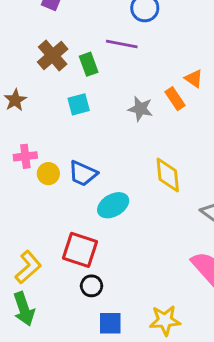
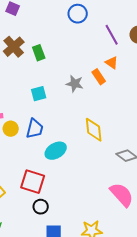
purple line: (122, 44) -> (112, 35), moved, turned 50
cyan square: (79, 104) -> (39, 94), moved
blue trapezoid: (83, 174) -> (35, 129), turned -100

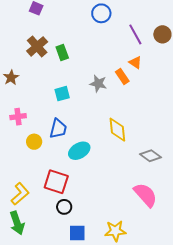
yellow circle: (11, 129) -> (34, 142), moved

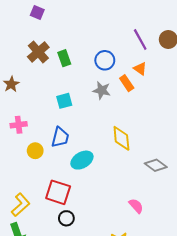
blue circle: (101, 13) -> (105, 60), moved
pink semicircle: (145, 195) -> (136, 206), moved, size x0.6

